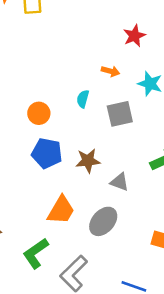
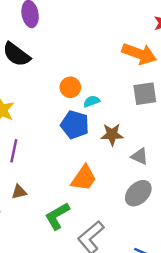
orange arrow: (110, 71) -> (139, 54), size x2.0
cyan semicircle: (83, 99) -> (92, 101), moved, turned 49
gray ellipse: (103, 221) -> (138, 193), moved

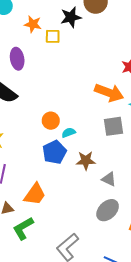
blue pentagon: (75, 125) -> (54, 152), turned 30
orange trapezoid: (84, 178) -> (35, 194), moved
green L-shape: (57, 216) -> (23, 228), moved

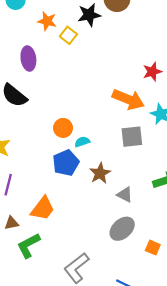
yellow square: (53, 36) -> (68, 35), turned 35
brown star: (86, 161) -> (100, 173), turned -30

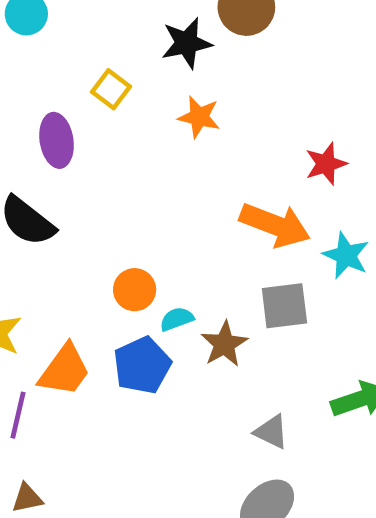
orange star: (47, 21) -> (199, 117), moved
yellow square: (68, 35) -> (111, 89), moved
brown star: (100, 173) -> (224, 344), moved
orange trapezoid: (43, 209) -> (64, 370), moved

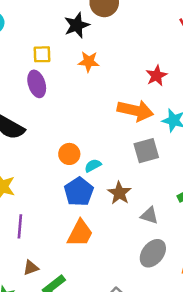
yellow square: (111, 89) -> (42, 54), turned -30
purple ellipse: (57, 140) -> (37, 84), moved
brown star: (224, 344) -> (119, 193), moved
orange trapezoid: (64, 370) -> (80, 233), moved

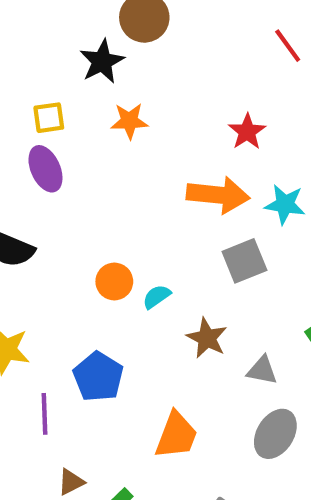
blue pentagon: (79, 192) -> (98, 377), moved
orange trapezoid: (80, 233) -> (176, 435), moved

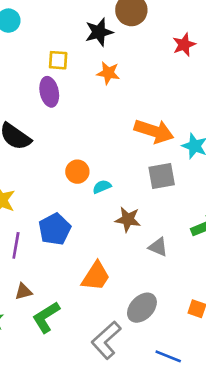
red star: (247, 132) -> (184, 45), moved
brown star: (207, 338) -> (128, 219), turned -30
gray ellipse: (275, 434) -> (142, 308), moved

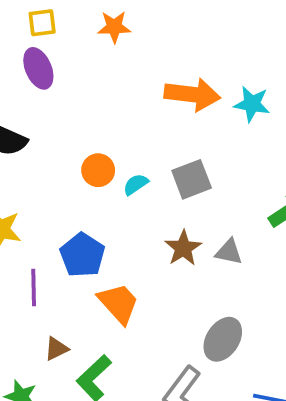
gray square: (162, 176) -> (192, 179), moved
brown star: (128, 219) -> (183, 248), moved, turned -30
orange trapezoid: (96, 276) -> (118, 303), moved, turned -64

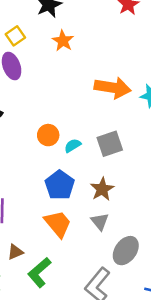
yellow square: (42, 23) -> (15, 36), turned -30
orange star: (114, 27) -> (63, 41), turned 30
gray triangle: (229, 252) -> (100, 222), moved, turned 36
blue pentagon: (82, 255) -> (60, 185), moved

